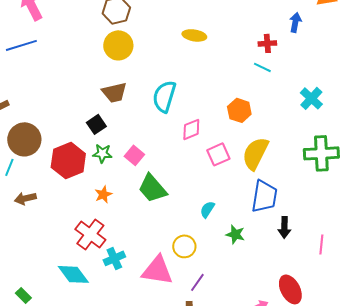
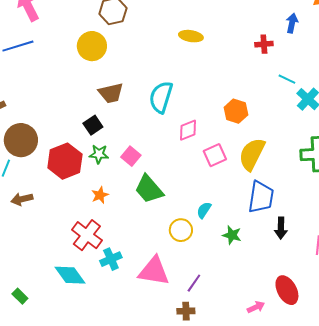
yellow circle: (118, 45) -> (92, 46), moved
cyan line: (262, 67) -> (287, 79), moved
yellow circle: (184, 246) -> (181, 230), moved

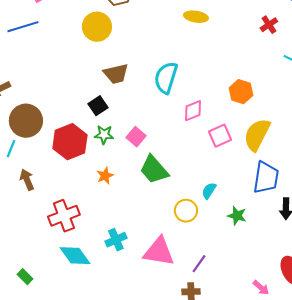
red cross: (264, 44) -> (269, 25), turned -30
brown arrow: (22, 199) -> (27, 180), turned 80
red cross: (87, 235) -> (64, 216), moved, turned 32
pink arrow: (256, 307) -> (261, 288), turned 66

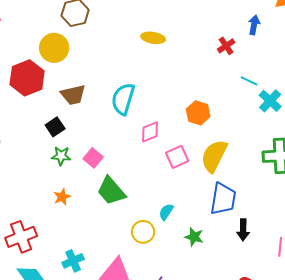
red hexagon: (70, 142) -> (27, 78), moved

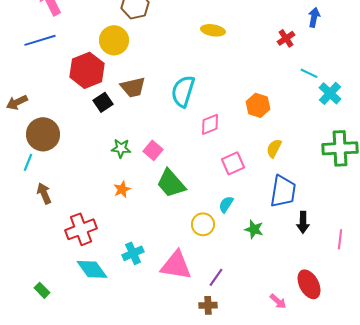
black square: (55, 127) -> (103, 102), moved
yellow semicircle: (214, 156) -> (274, 148), size x0.6
pink square: (177, 157) -> (233, 163), moved

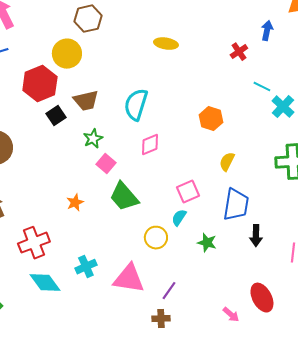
pink diamond: (210, 124) -> (150, 145), moved
green star: (121, 148) -> (93, 139), moved, turned -30
pink square: (233, 163) -> (188, 192), moved

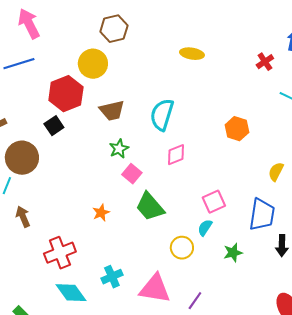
black square: (56, 116) -> (54, 126), moved
yellow semicircle: (227, 162) -> (276, 172), moved
green star: (207, 243) -> (233, 253), turned -30

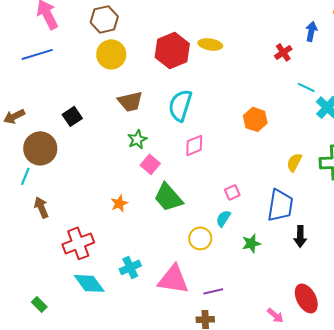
brown hexagon: (114, 29) -> (104, 19), moved
red hexagon: (66, 94) -> (172, 50), moved
pink square: (214, 202) -> (232, 192), size x0.7
purple line: (195, 301) -> (213, 291), turned 42

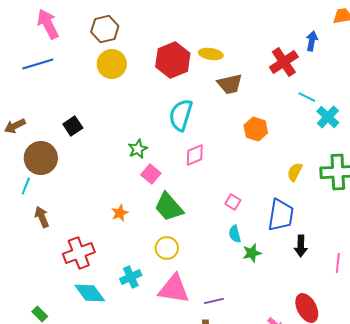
red cross: (283, 52) -> (284, 62), size x1.6
brown trapezoid: (130, 101) -> (230, 84), moved
pink square: (232, 192) -> (233, 202), turned -35
cyan semicircle: (223, 218) -> (235, 234), moved, turned -48
yellow circle: (200, 238) -> (167, 248), moved

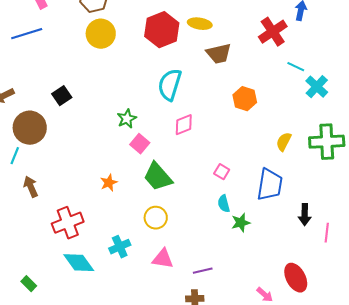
black arrow: (301, 246) -> (305, 215), moved
pink triangle: (174, 289) -> (163, 259), size x0.7

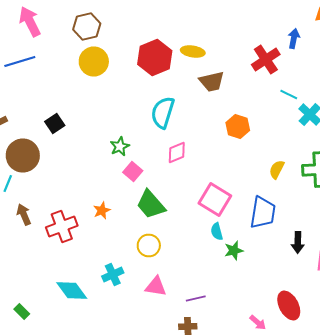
pink square: (222, 172) -> (215, 200), size x2.0
red cross: (68, 223) -> (62, 226), moved

